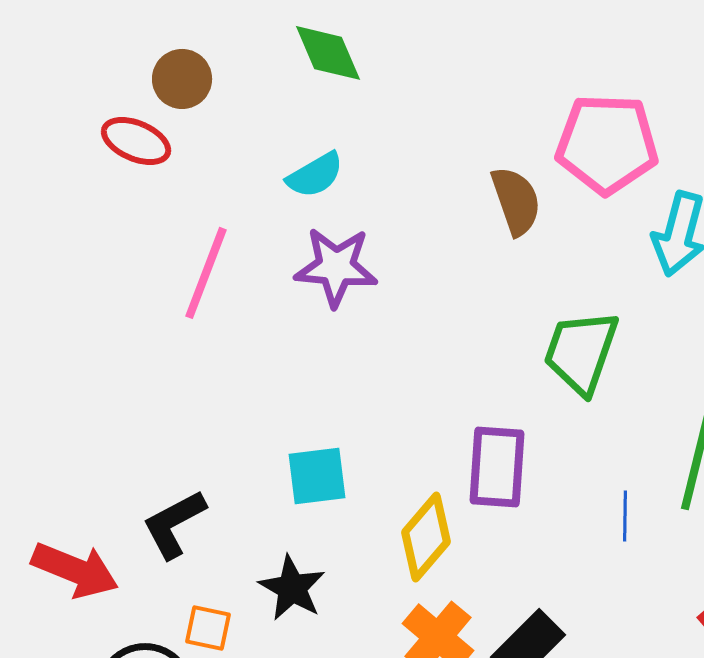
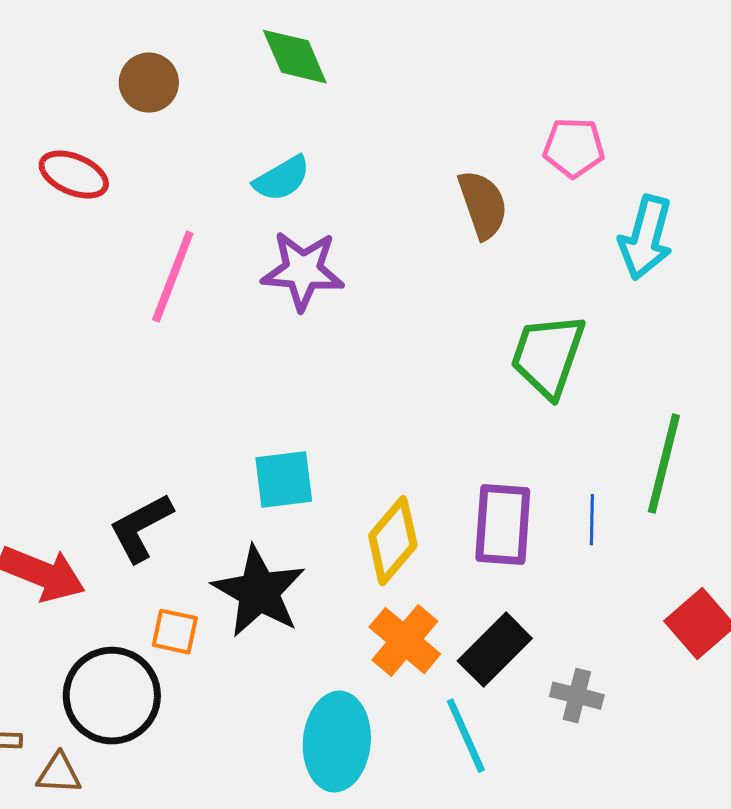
red ellipse: (136, 141) -> (74, 175), moved
pink pentagon: (607, 144) -> (574, 148), size x0.6
purple rectangle: (497, 467) -> (503, 525), moved
black star: (292, 588) -> (259, 592), size x1.4

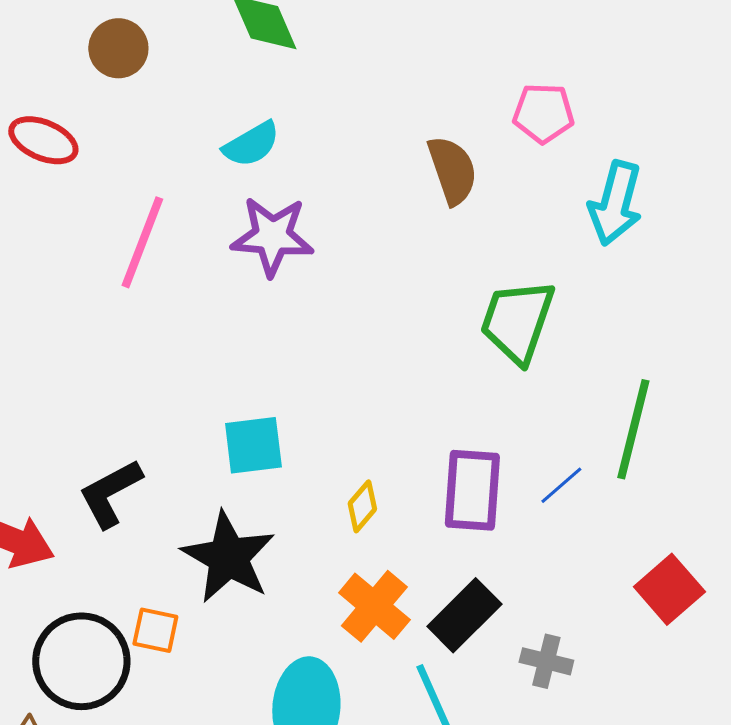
blue line: (592, 520) -> (561, 485), turned 48
yellow diamond: (393, 541) -> (362, 506), size x0.6
orange square: (175, 632) -> (155, 630), moved

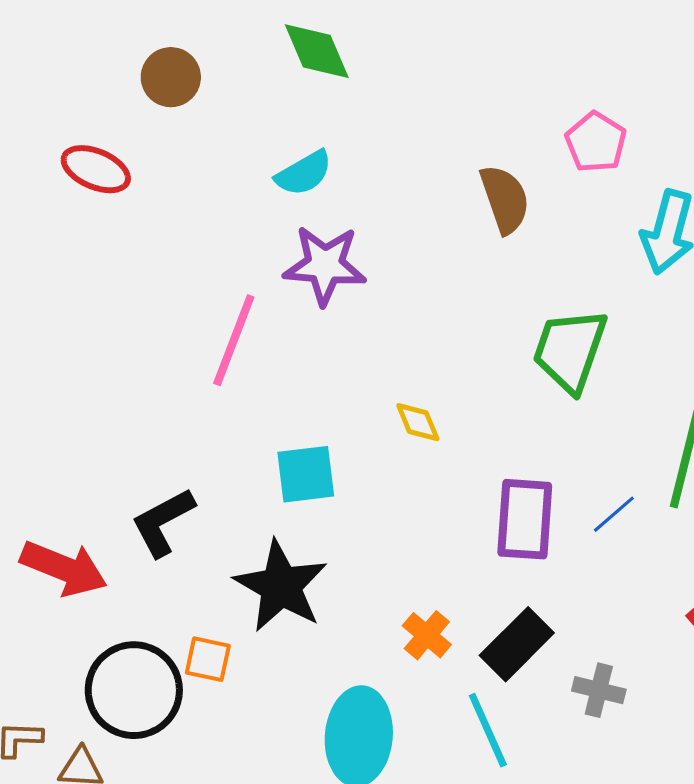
pink pentagon: (543, 113) -> (596, 142), turned 30
pink line: (142, 242) -> (234, 340), moved
yellow diamond: (362, 506) -> (418, 422), moved, turned -63
orange cross: (374, 606) -> (427, 635), size x0.7

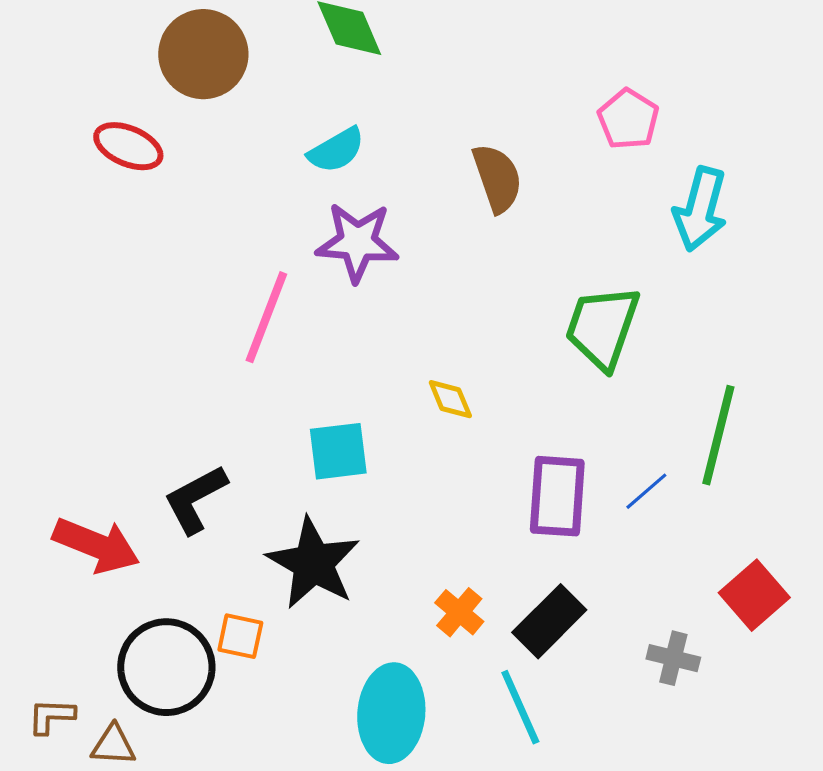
brown circle: (171, 77) -> (203, 54), size x1.5
brown semicircle: (505, 199) -> (497, 178), moved
gray cross: (599, 690) -> (673, 658), moved

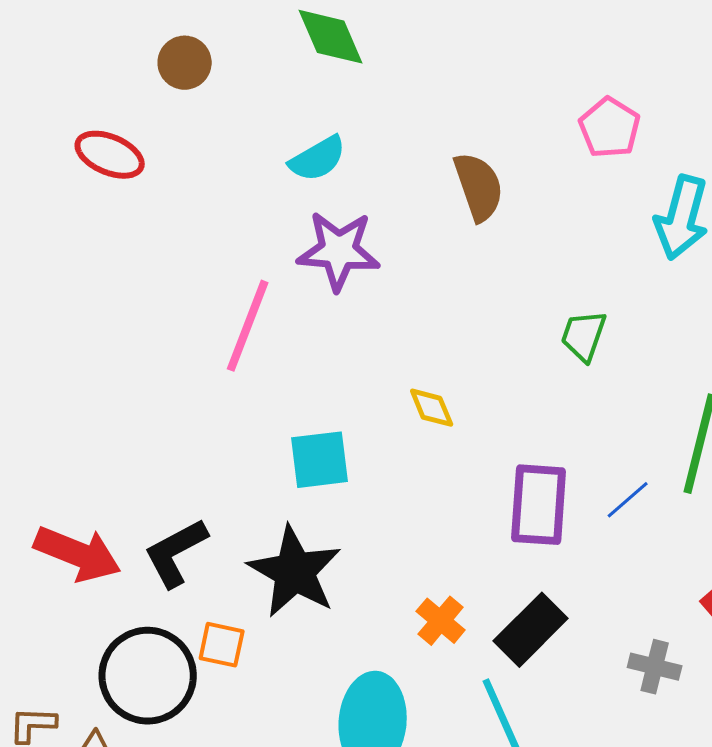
brown circle: (203, 54) -> (185, 63), size x0.6
green trapezoid: (602, 327) -> (584, 336), size x0.6
black L-shape: (195, 499) -> (176, 553), moved

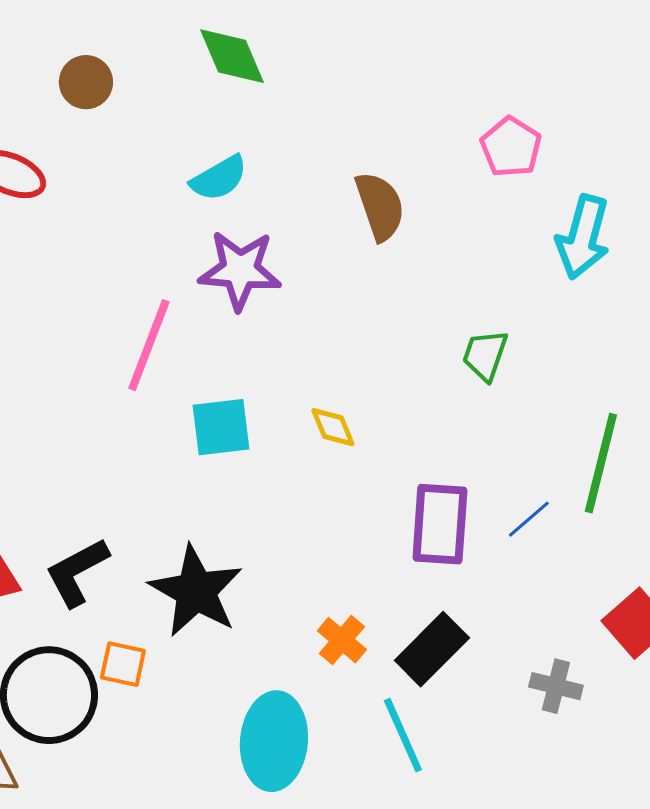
cyan square: (320, 460) -> (221, 427), moved

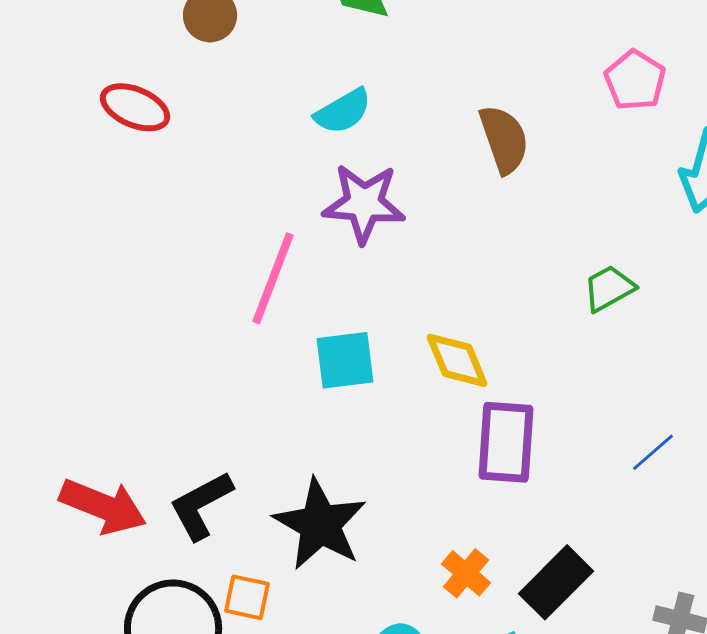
green trapezoid: (485, 355) -> (609, 288), turned 42
yellow diamond: (333, 427) -> (457, 360), size x1.4
purple rectangle: (440, 524) -> (506, 442), moved

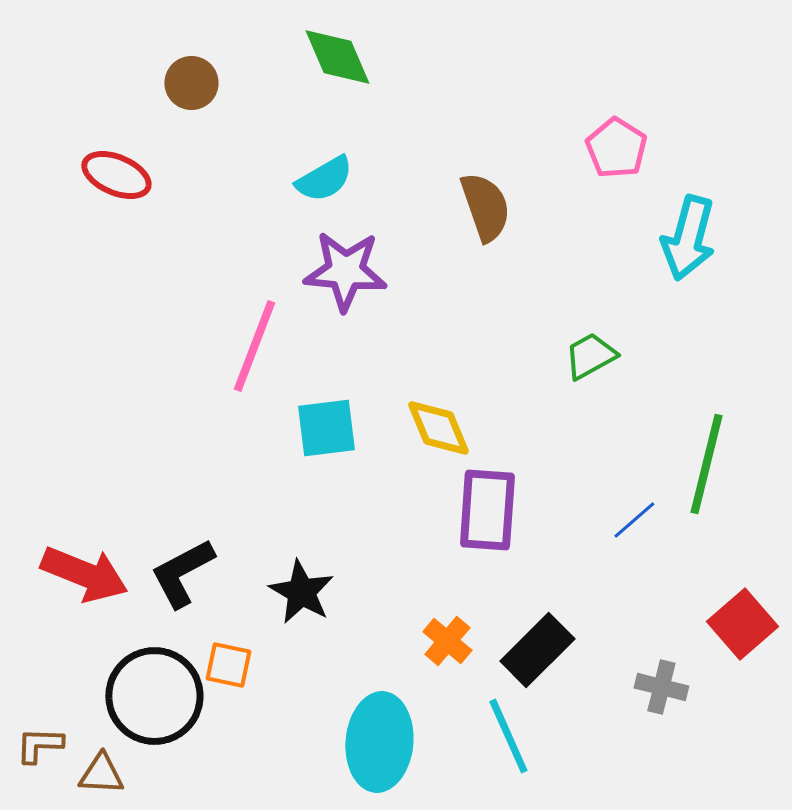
black star: (320, 524) -> (301, 592), size x0.7

